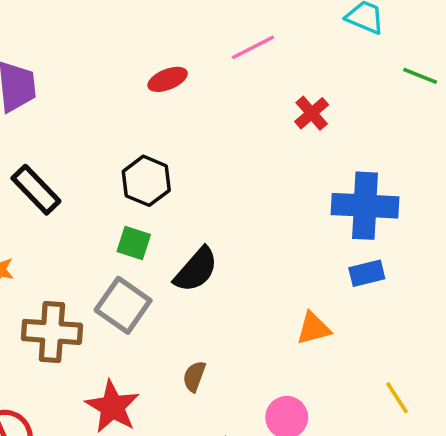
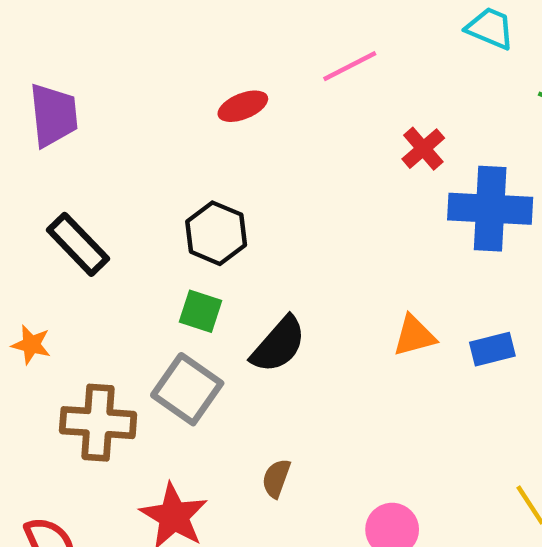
blue cross: (365, 206) -> (490, 209), moved
orange triangle: (313, 328) -> (414, 336), moved

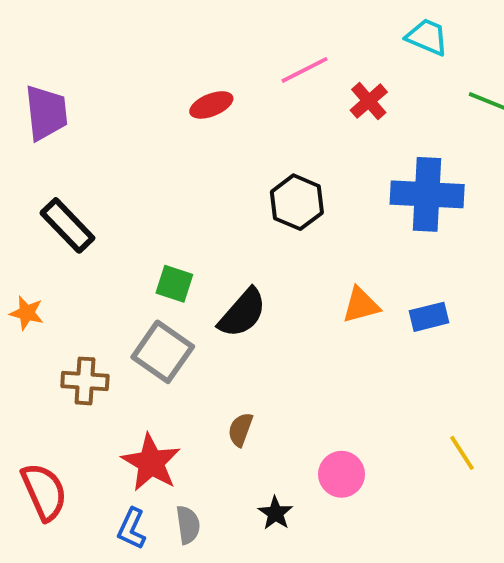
red cross: (423, 149) -> (369, 101), moved
black hexagon: (216, 233) -> (297, 202), moved
brown cross: (98, 423) -> (85, 381), size x0.7

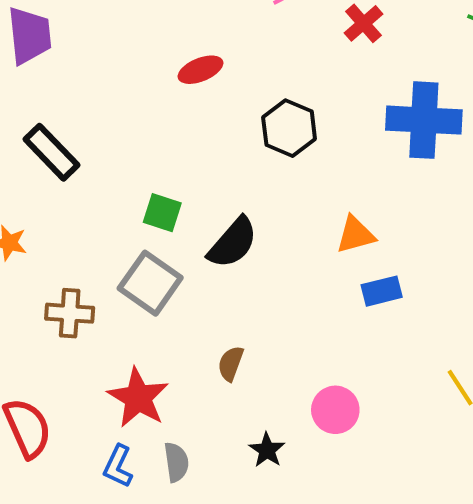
red ellipse: (211, 105) -> (200, 70), moved
blue rectangle: (429, 317) -> (382, 291), moved

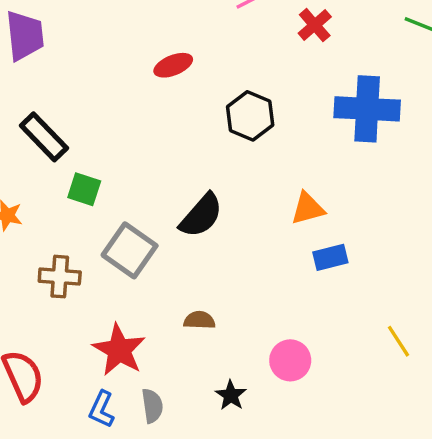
green square: (162, 213) -> (84, 189), moved
brown semicircle: (231, 364) -> (199, 320), turned 72

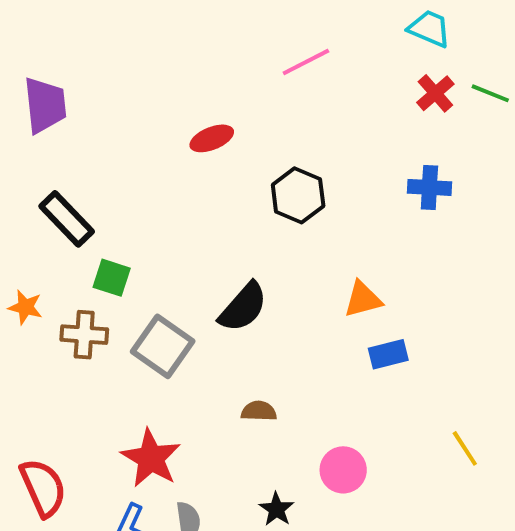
red cross: (315, 25) -> (435, 93), moved
blue cross: (367, 109) -> (429, 187), size x0.6
brown cross: (60, 277) -> (84, 335), moved
brown semicircle: (199, 320) -> (259, 411), moved

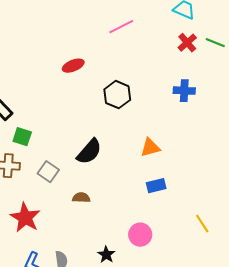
gray square: (163, 346) -> (48, 172), size x0.7
blue rectangle: (388, 354) -> (156, 186), moved
brown semicircle: (259, 411) -> (81, 198), moved
red star: (151, 458) -> (25, 218), moved

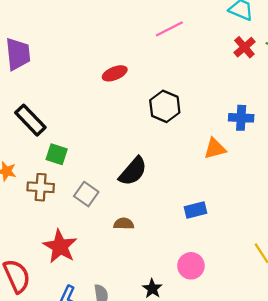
blue cross: (184, 91) -> (241, 118), moved
orange triangle: (150, 148) -> (215, 149), moved
blue rectangle: (156, 186) -> (196, 210), moved

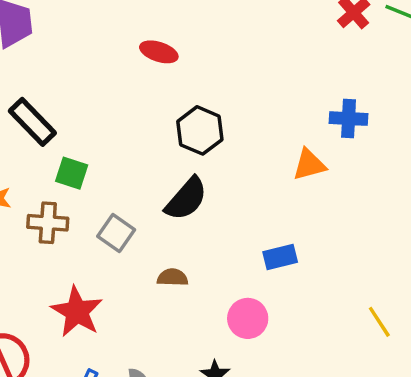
red ellipse: (115, 73) -> (159, 52), turned 40
black hexagon: (165, 106) -> (200, 130), moved
pink circle: (191, 266) -> (248, 318), moved

